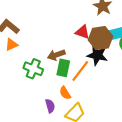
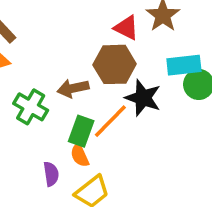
red triangle: (82, 32) -> (126, 28), moved
brown hexagon: (100, 38) -> (115, 64), moved
green rectangle: (63, 68) -> (81, 131), moved

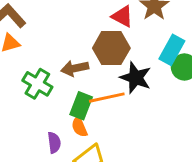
cyan rectangle: (184, 65) -> (172, 50), turned -56
orange line: (110, 121) -> (107, 98), turned 32

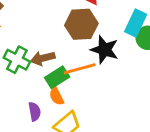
brown arrow: (75, 68) -> (43, 58), moved
green rectangle: (81, 106) -> (57, 77), turned 40

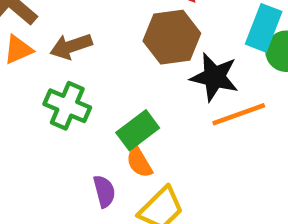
brown arrow: (43, 58) -> (71, 46), moved
orange line: (80, 69) -> (239, 114), moved

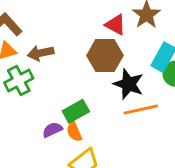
green cross: (67, 106) -> (19, 80), moved, turned 32
purple semicircle: (104, 191) -> (52, 130), moved, turned -108

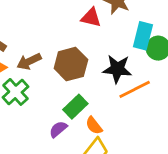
brown hexagon: (105, 55) -> (71, 64), moved
orange semicircle: (74, 132) -> (94, 126), moved

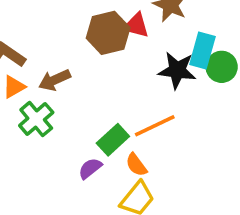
brown hexagon: (71, 64) -> (108, 33), moved
black star: (117, 69) -> (177, 70), moved
orange line: (135, 89) -> (155, 126), moved

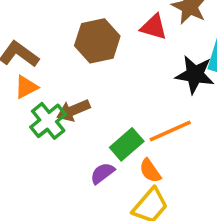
brown hexagon: (108, 33) -> (97, 41), moved
brown arrow: (55, 80) -> (73, 110), moved

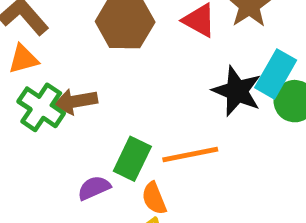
green cross: (48, 121) -> (41, 107), turned -30
green rectangle: (127, 144) -> (132, 159), turned -36

